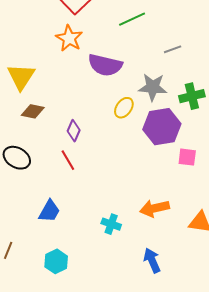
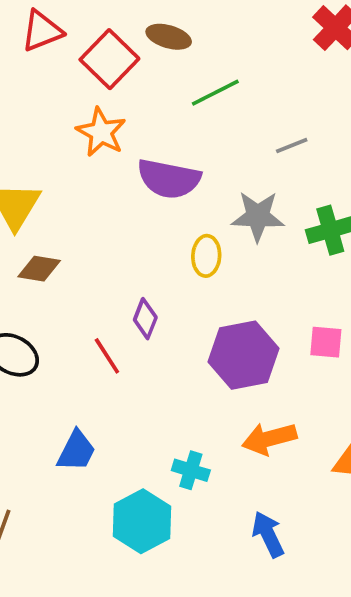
yellow ellipse: (124, 108) -> (206, 256), turned -30
purple hexagon: (162, 127) -> (244, 355), moved
purple diamond: (74, 131) -> (145, 319), moved
cyan hexagon: (56, 261) -> (142, 521), moved, size x1.4

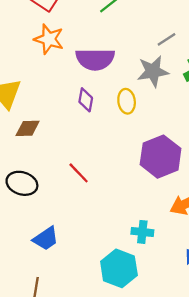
gray line: (292, 145) -> (167, 39), moved
purple diamond: (145, 319) -> (86, 100), moved
blue trapezoid: (76, 451) -> (46, 239), moved, turned 40

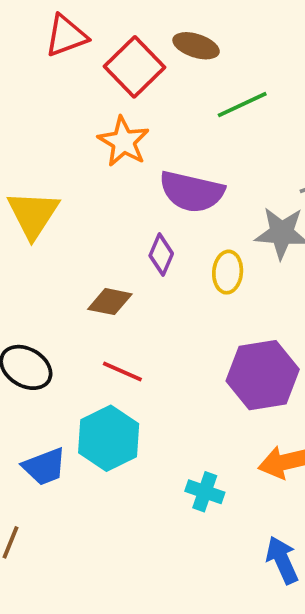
brown diamond: (28, 128) -> (110, 302), moved
red line: (79, 173) -> (122, 372), turned -35
cyan hexagon: (119, 268) -> (109, 438), moved

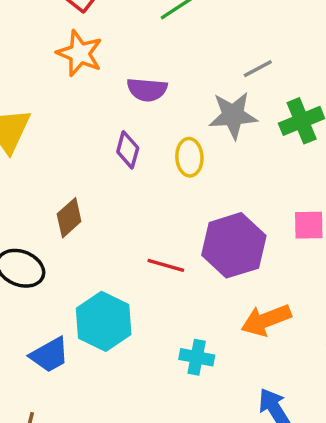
purple semicircle: (192, 192) -> (147, 90), size x0.7
brown diamond: (110, 302) -> (69, 218), moved, turned -45
red line: (122, 372) -> (166, 265), moved

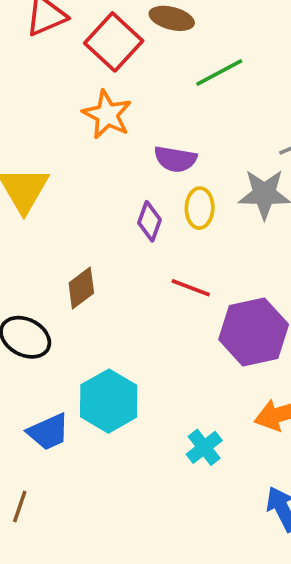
yellow ellipse: (189, 157) -> (200, 208), moved
red line: (166, 265) -> (191, 288), moved
cyan cross: (197, 357) -> (204, 447), turned 36

